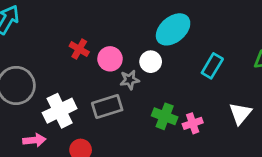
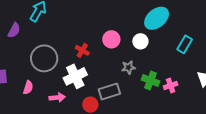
red cross: (79, 49) -> (82, 50), moved
gray star: (130, 80) -> (128, 67), moved
gray rectangle: (107, 106) -> (109, 92), moved

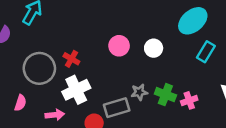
cyan ellipse: (157, 18) -> (193, 21), moved
red cross: (82, 50) -> (71, 59), moved
gray star: (128, 67) -> (139, 92), moved

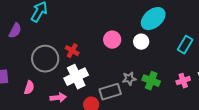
cyan ellipse: (193, 21) -> (153, 19), moved
pink cross: (189, 100) -> (183, 81), moved

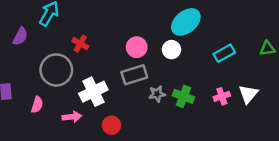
cyan rectangle: (185, 45) -> (224, 53), turned 30
red cross: (72, 51) -> (80, 44), moved
gray rectangle: (110, 92) -> (134, 75), moved

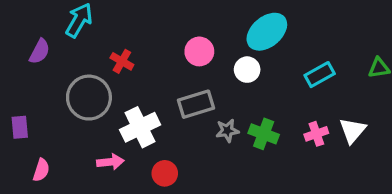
pink circle: (137, 47) -> (199, 51), moved
pink semicircle: (37, 105) -> (41, 170), moved

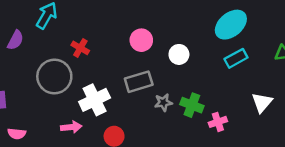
cyan ellipse: (267, 32) -> (231, 25), moved
pink cross: (316, 134) -> (218, 122), moved
pink semicircle: (41, 170) -> (17, 134), turned 78

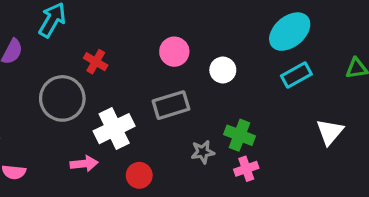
gray star: (163, 102) -> (203, 152), moved
pink cross: (218, 122) -> (246, 169), moved

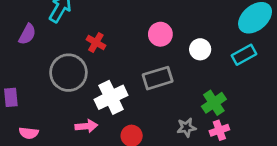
cyan rectangle: (296, 75) -> (244, 55), moved
green cross: (240, 135) -> (214, 103), turned 35
gray star: (203, 152) -> (186, 127), moved

